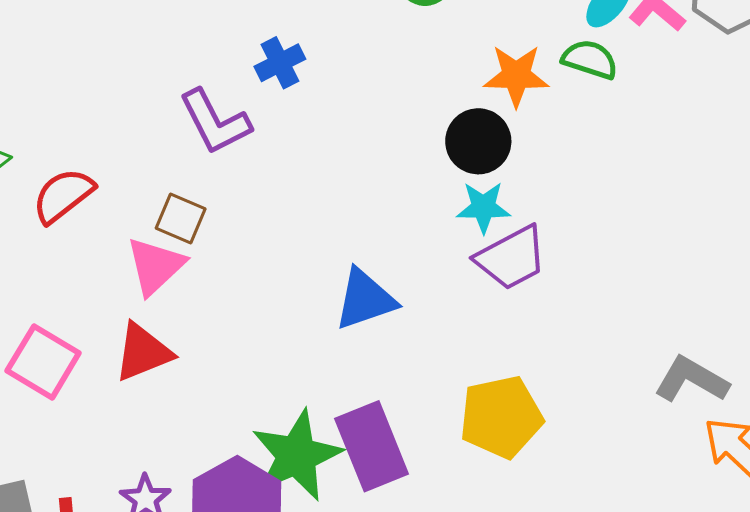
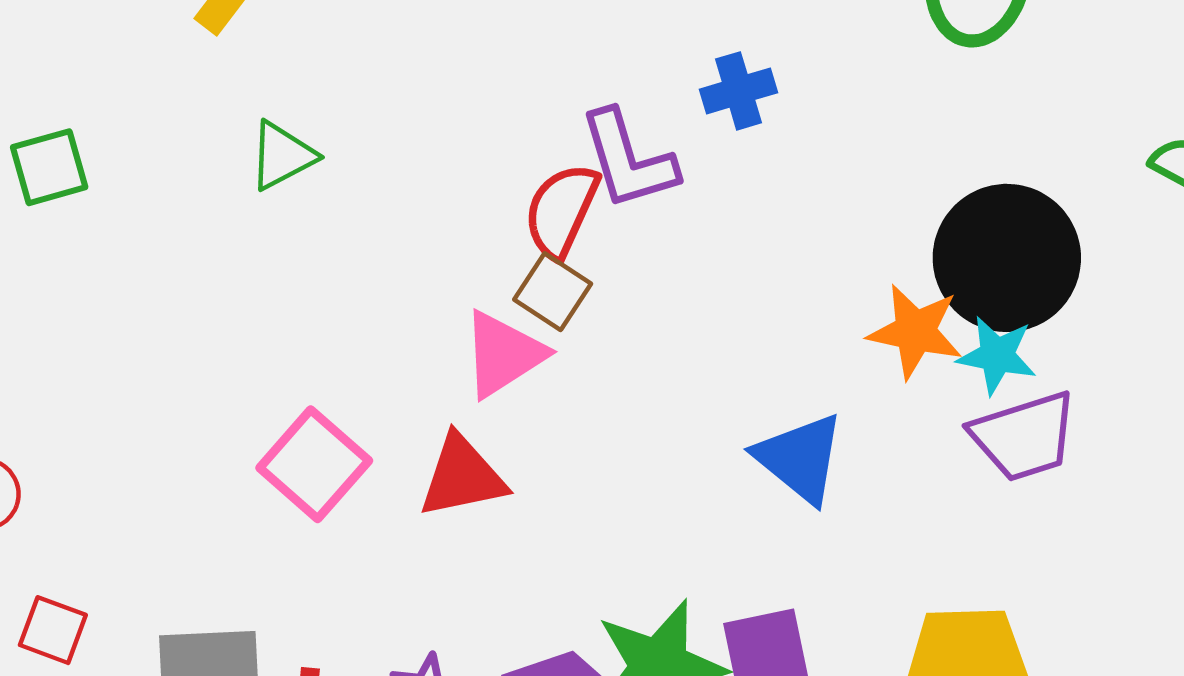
orange star: (516, 76) -> (915, 332), moved
black circle: (478, 141) -> (1007, 258), size x1.5
red semicircle: (63, 196) -> (561, 211), moved, turned -38
blue triangle: (365, 299) -> (800, 458), turned 48

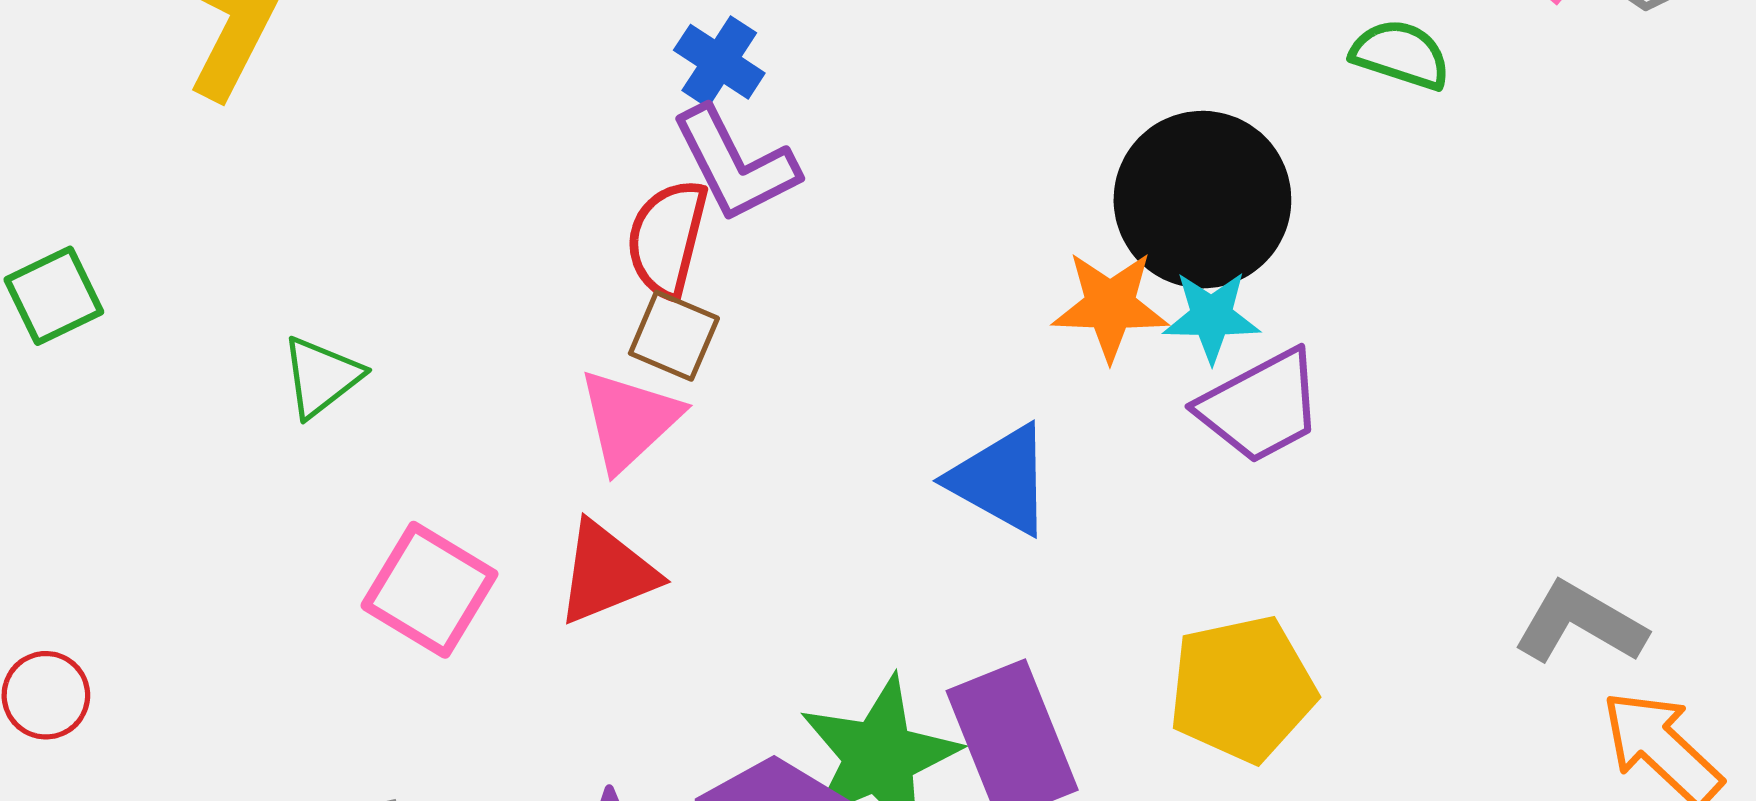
blue cross: (739, 91) -> (719, 62), moved, turned -30
green triangle: (282, 156) -> (321, 377), moved

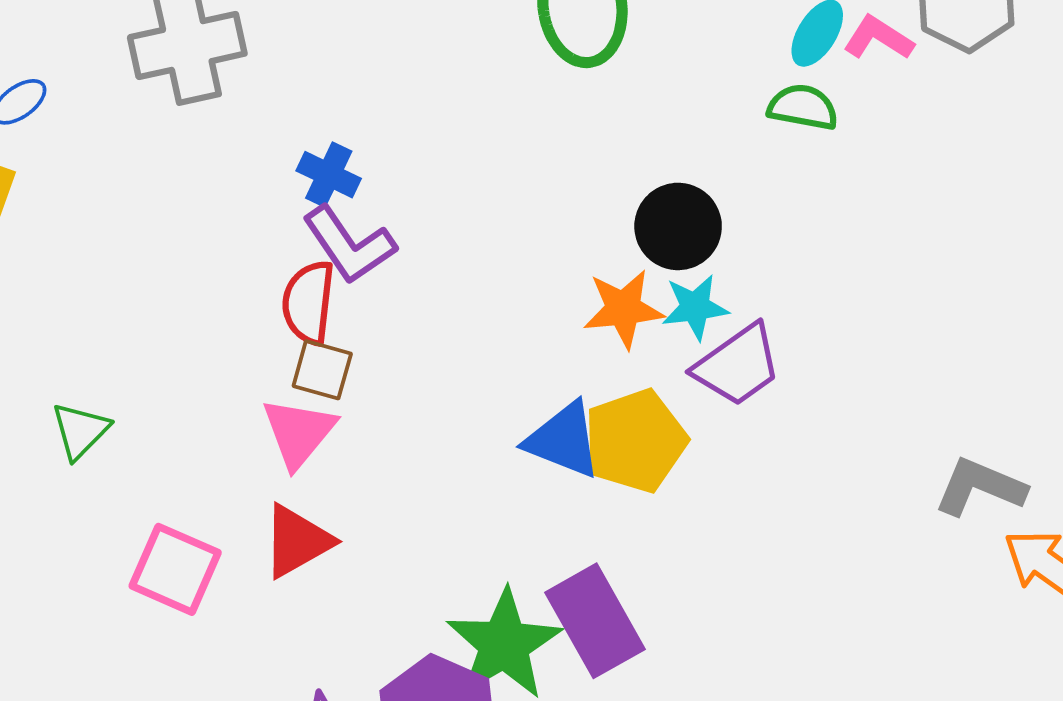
black circle: (1202, 200) -> (678, 226), size x0.7
yellow pentagon: (1242, 689) -> (635, 441), moved

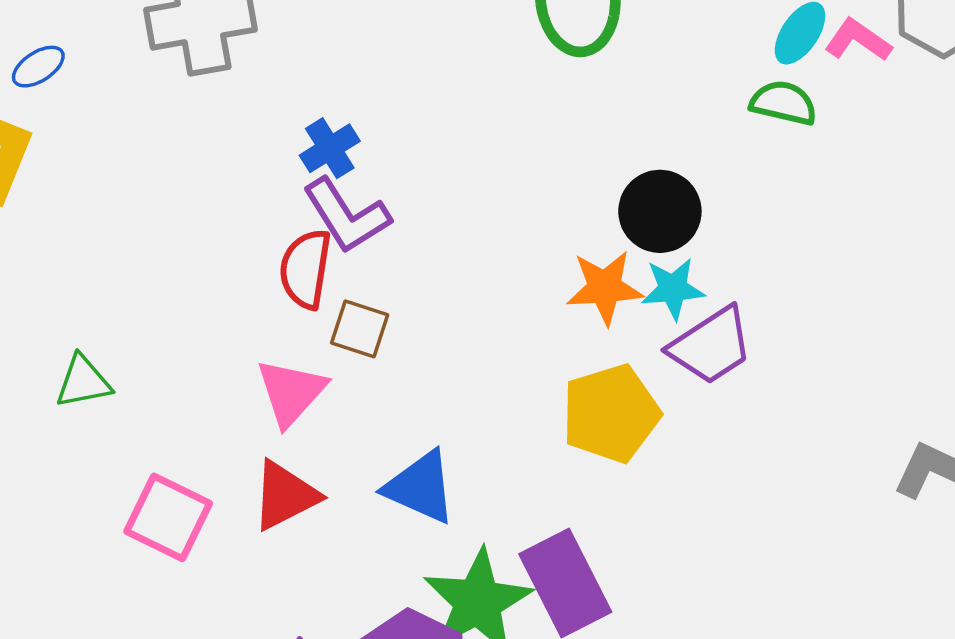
blue cross: (329, 175) -> (330, 148), turned 30
brown square: (322, 370) -> (360, 329), moved
green triangle: (80, 431) -> (83, 382), turned 32
blue triangle: (563, 440) -> (420, 487), moved

